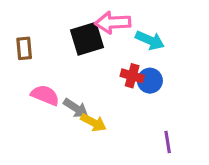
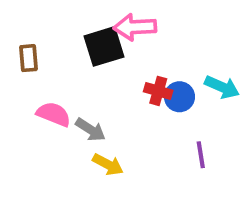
cyan arrow: (150, 40) -> (222, 87), moved
yellow arrow: (93, 123) -> (108, 164), moved
purple line: (168, 142) -> (201, 155), moved

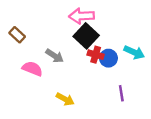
black square: (104, 46) -> (86, 36), moved, turned -30
brown rectangle: (29, 58) -> (17, 35), turned -42
gray arrow: (90, 130) -> (55, 56), moved

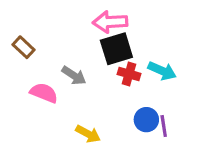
black square: (86, 36) -> (116, 49), turned 30
cyan arrow: (134, 52) -> (162, 71), moved
blue circle: (108, 58) -> (146, 120), moved

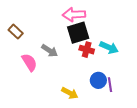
pink semicircle: (44, 93) -> (29, 62), turned 36
yellow arrow: (88, 134) -> (70, 93), moved

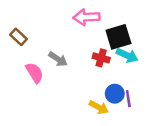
black square: (78, 33) -> (118, 37), moved
yellow arrow: (70, 93) -> (99, 107), moved

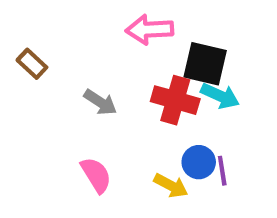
black square: (118, 37) -> (205, 64), turned 30
red cross: (101, 58) -> (175, 100), size x1.5
pink semicircle: (35, 73) -> (96, 175), moved

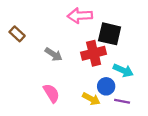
cyan arrow: (220, 96) -> (123, 70), moved
red cross: (175, 100) -> (94, 53), turned -30
purple line: (222, 171) -> (122, 101), moved, turned -70

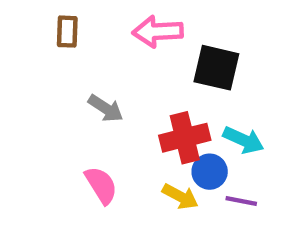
brown rectangle: (17, 34) -> (67, 32), moved, turned 49
red cross: (94, 53) -> (185, 138), moved

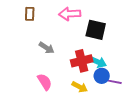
cyan arrow: (243, 140) -> (98, 62), moved
blue circle: (210, 172) -> (102, 76), moved
purple line: (241, 201) -> (115, 82), moved

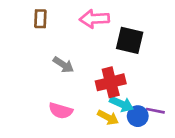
cyan arrow: (98, 62) -> (122, 104), moved
blue circle: (102, 76) -> (138, 116), moved
pink semicircle: (45, 82) -> (61, 111), turned 138

